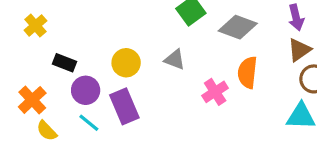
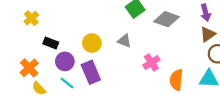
orange semicircle: (247, 72) -> (176, 80), moved

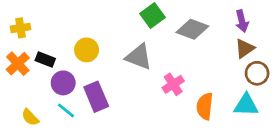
yellow cross: (31, 18) -> (21, 28), turned 32
gray triangle: (124, 41) -> (139, 57), size x1.5
yellow circle: (92, 43) -> (87, 50), moved
orange cross: (29, 68) -> (18, 64), moved

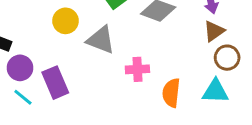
yellow circle: (87, 50) -> (66, 21), moved
pink cross: (173, 84) -> (137, 69), turned 30

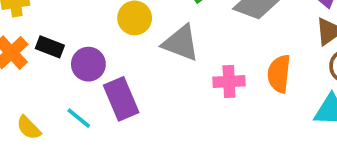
purple circle: (20, 68) -> (88, 64), moved
orange semicircle: (171, 93) -> (279, 74), moved

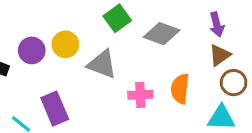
purple circle: (88, 64) -> (32, 50), moved

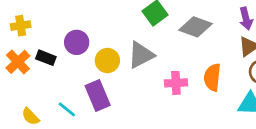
yellow circle: (65, 44) -> (107, 61), moved
gray triangle: (102, 64) -> (141, 55), turned -48

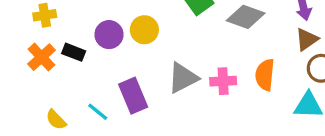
gray triangle: (141, 55) -> (183, 78), moved
yellow circle: (107, 61) -> (144, 30), moved

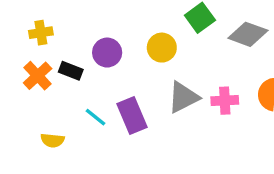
yellow circle: (144, 30) -> (162, 48), moved
cyan line: (98, 112) -> (96, 117), moved
yellow semicircle: (56, 120) -> (52, 140), turned -40

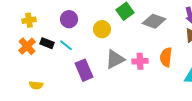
purple circle: (107, 53) -> (69, 19), moved
cyan line: (96, 117) -> (66, 45), moved

